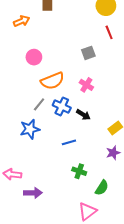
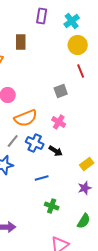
green semicircle: (102, 188) -> (84, 221), moved

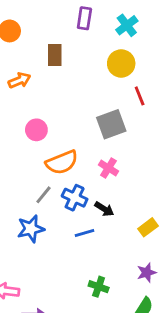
yellow circle: (78, 45) -> (121, 63), moved
gray square: (61, 91) -> (111, 124), size x1.5
blue line: (42, 178) -> (84, 233), moved
purple star: (85, 188) -> (147, 273), moved

